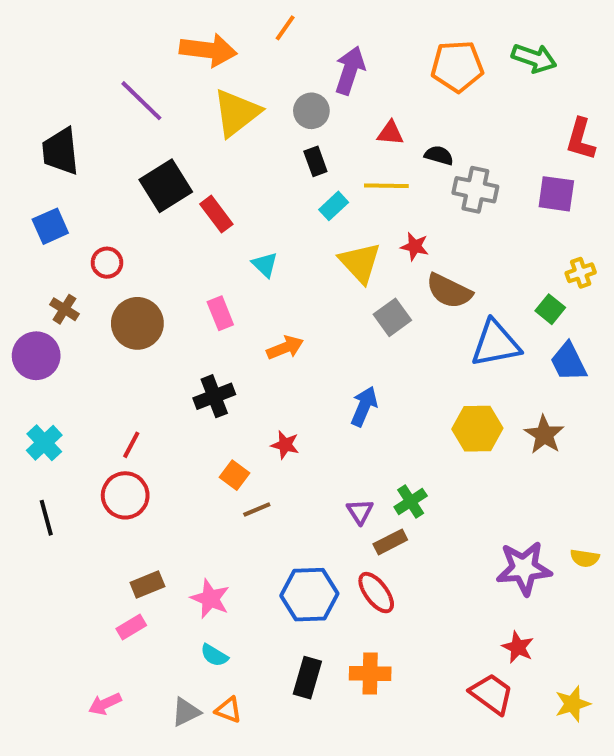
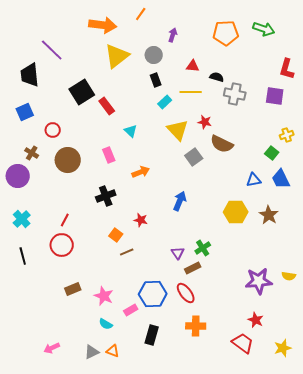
purple arrow: (350, 70) -> (173, 35), size x0.6
purple line: (141, 101) -> (52, 50), moved
blue triangle: (496, 344) -> (254, 180), moved, size x0.6
pink rectangle: (131, 627) -> (131, 310), moved
orange cross: (370, 674) -> (196, 326), moved

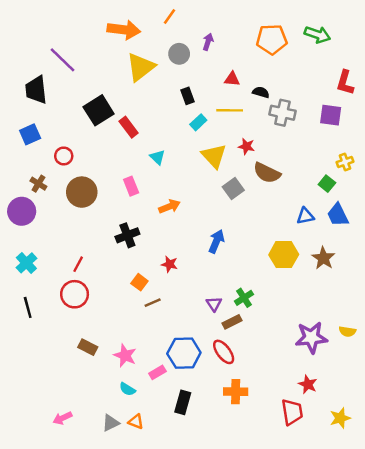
gray circle: (154, 55) -> (179, 54), moved
brown rectangle: (73, 289) -> (88, 347), turned 49
red trapezoid: (243, 343) -> (292, 412), turned 45

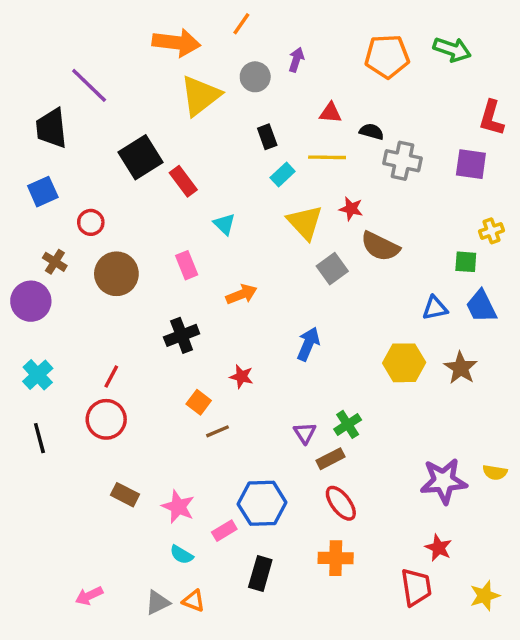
green square: (327, 184) -> (466, 262), turned -35
red ellipse: (224, 352) -> (341, 503), moved

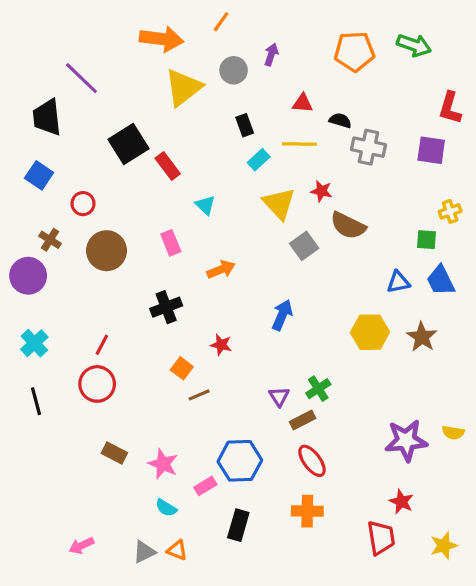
blue square: (43, 192) -> (39, 175), turned -32

